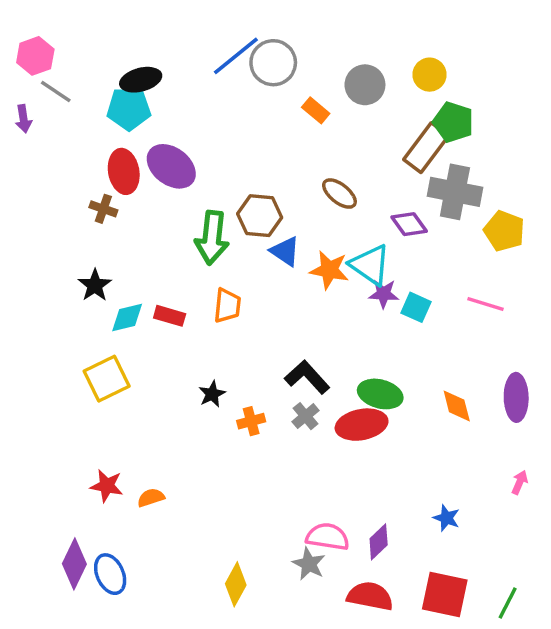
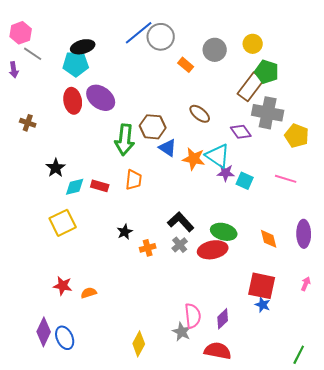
brown cross: (103, 209) -> (28, 123), moved
pink semicircle: (328, 537) -> (193, 316), turned 75
red square: (445, 594) -> (262, 286), moved

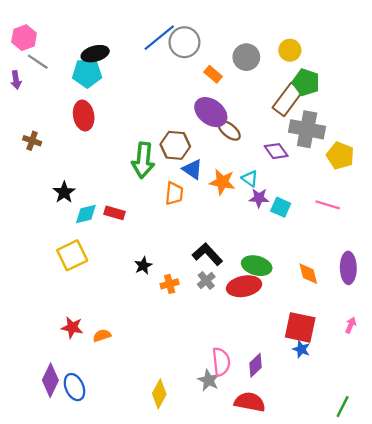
purple ellipse: (101, 98) -> (211, 112), moved
cyan triangle: (218, 156) -> (250, 179), size x0.6
orange trapezoid: (134, 180) -> (174, 193), moved

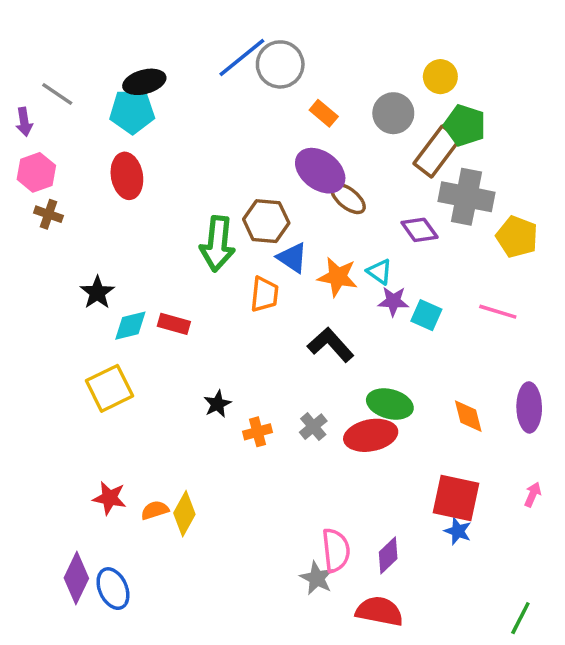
pink hexagon: (24, 38) -> (36, 172), moved
gray circle: (246, 57) -> (393, 113), moved
black L-shape: (207, 254) -> (331, 345), moved
yellow diamond: (159, 394) -> (184, 514), moved

